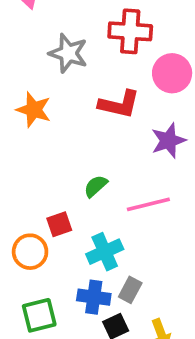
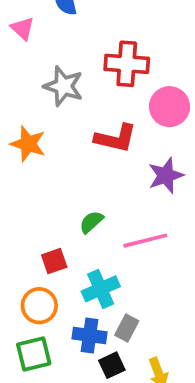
orange circle: (30, 252) -> (39, 306), moved

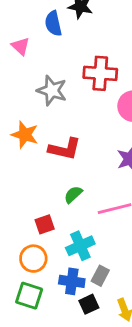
red L-shape: (116, 138) -> (65, 149), moved
green square: (34, 354) -> (29, 296), turned 32

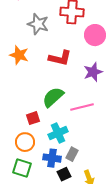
red L-shape: (65, 149) -> (60, 58), moved
green semicircle: (73, 194) -> (53, 97), size x1.6

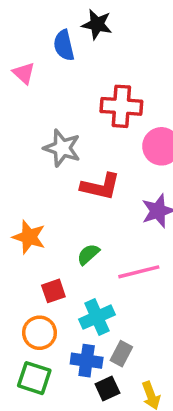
gray star: (38, 24) -> (62, 148), moved
orange star: (19, 55) -> (29, 237), moved
green semicircle: (53, 97) -> (88, 254), size x0.6

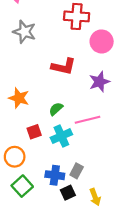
gray star: (62, 148) -> (24, 32), moved
cyan cross: (97, 317) -> (61, 136), moved
orange circle: (39, 333) -> (15, 157), moved
green square: (34, 378) -> (22, 186), turned 30

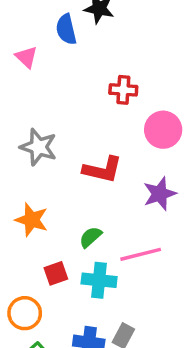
red cross: (77, 16) -> (123, 90), size x0.7
gray star: (24, 32) -> (39, 147), moved
cyan cross: (61, 136) -> (99, 280), turned 30

